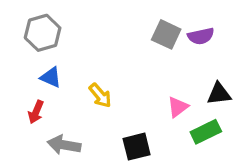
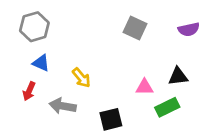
purple semicircle: (201, 36) -> (189, 29), moved
pink triangle: (178, 107) -> (144, 87), turned 36
gray arrow: (64, 145) -> (63, 106), moved

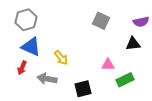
blue triangle: (41, 63) -> (31, 47), size x1.5
black triangle: (178, 76) -> (133, 44), moved

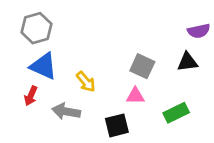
gray square: (101, 21) -> (142, 66), moved
pink triangle: (108, 65) -> (135, 96), moved

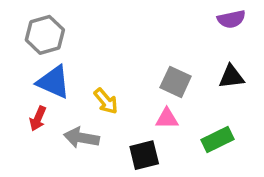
purple semicircle: (199, 31) -> (231, 19), moved

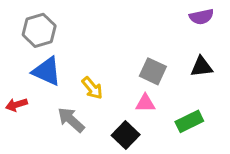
red arrow: (38, 119) -> (16, 105), moved, turned 50
gray arrow: (81, 138) -> (71, 120), turned 32
black square: (144, 155) -> (126, 135), turned -32

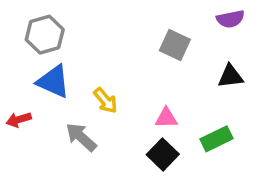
gray square: (153, 71) -> (175, 45), moved
black square: (126, 135) -> (163, 154), moved

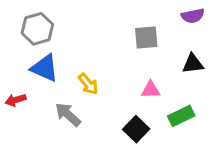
gray square: (175, 45) -> (146, 38), turned -30
pink triangle: (166, 118) -> (151, 90), moved

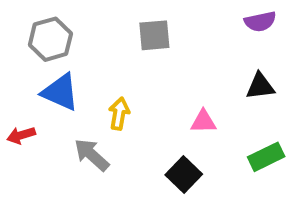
gray square: (146, 38) -> (154, 35), moved
yellow arrow: (88, 84) -> (119, 114), turned -130
green rectangle: (181, 116) -> (266, 157), moved

